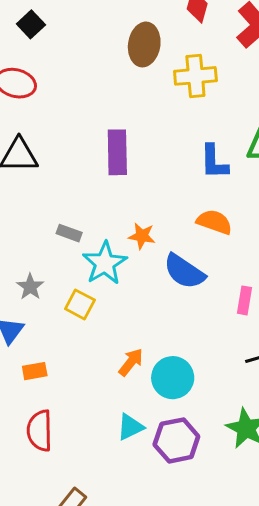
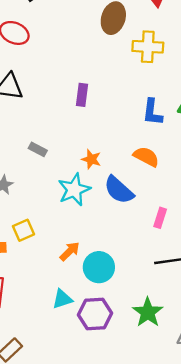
purple rectangle: (117, 152) -> (82, 95), size x0.7
cyan star: (105, 263) -> (74, 190), moved
yellow square: (80, 304) -> (23, 230), moved, turned 30

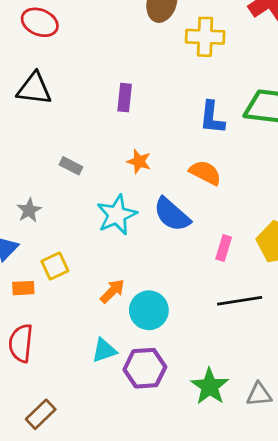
orange star: (91, 159) -> (139, 161), moved
green star: (148, 312) -> (210, 386), moved

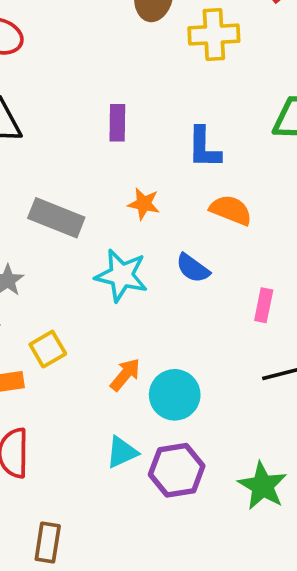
blue L-shape: (212, 118) -> (204, 148), moved
gray rectangle: (71, 166) -> (56, 218), size x1.8
blue semicircle: (172, 214) -> (193, 268), size x0.7
cyan star: (117, 215) -> (121, 275), turned -30
brown rectangle: (41, 414) -> (48, 543), turned -32

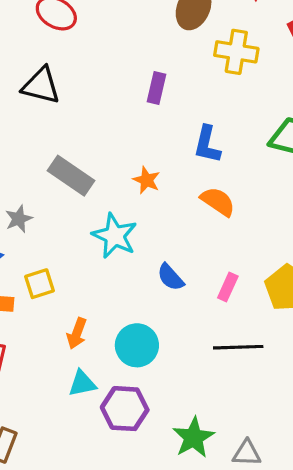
purple rectangle: (117, 123) -> (157, 88), moved
blue semicircle: (193, 268) -> (171, 277), moved
orange arrow: (125, 375) -> (77, 333), moved, turned 148

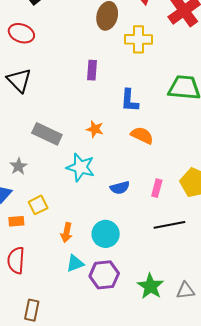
black triangle: (41, 86) -> (19, 80), turned 40
blue semicircle: (171, 277) -> (120, 188), turned -54

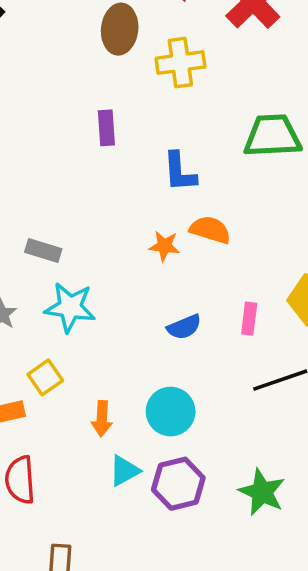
orange star: (95, 129) -> (164, 246), moved
gray rectangle: (47, 134) -> (43, 251), size x0.7
cyan star: (81, 167) -> (70, 307), moved

